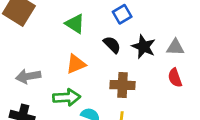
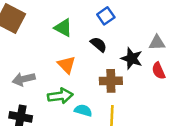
black star: (144, 47) -> (132, 58), moved
orange triangle: (76, 64) -> (67, 65), turned -48

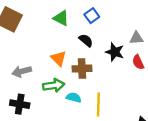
green triangle: (63, 28) -> (61, 18), moved
brown cross: (111, 81) -> (82, 69), moved

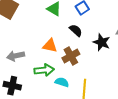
orange triangle: (59, 58) -> (50, 46), turned -35
brown cross: (82, 69) -> (71, 56), turned -30

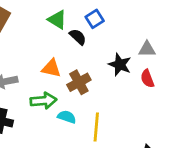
black semicircle: (76, 30) -> (78, 37), moved

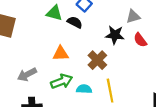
brown cross: (79, 82) -> (97, 60), moved

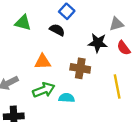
green triangle: (54, 13) -> (23, 23), moved
brown cross: (97, 60) -> (80, 68), turned -36
yellow line: (110, 91) -> (117, 86), moved

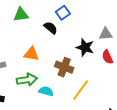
green triangle: (23, 23) -> (21, 15), turned -35
yellow line: (117, 86) -> (81, 90), moved, turned 35

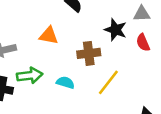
brown cross: (64, 67) -> (89, 53), turned -30
green arrow: (27, 80) -> (30, 76), moved

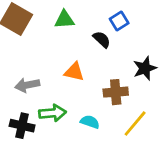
black star: (116, 30) -> (145, 68), turned 30

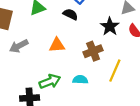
gray arrow: (27, 85) -> (19, 46), moved

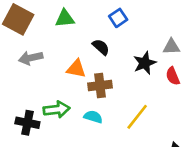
black semicircle: (70, 14) -> (101, 47), moved
brown cross: (93, 51) -> (100, 85), moved

